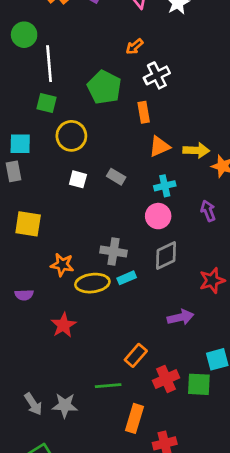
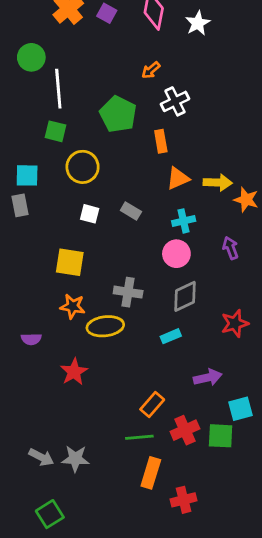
yellow square: (28, 224) -> (70, 262), moved
cyan rectangle: (127, 278) -> (171, 336), moved
purple arrow: (180, 317) -> (208, 377), moved
green line: (108, 386) -> (139, 437), moved
gray arrow: (33, 404) -> (41, 457), turned -30

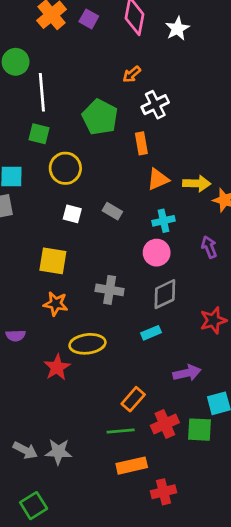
yellow ellipse: (105, 326) -> (87, 344), moved
orange rectangle: (151, 473) -> (132, 466), turned 60

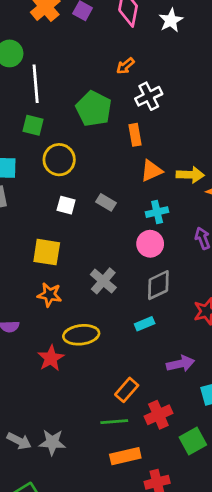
gray cross: (110, 290) -> (103, 281), turned 32
green square: (199, 430) -> (193, 441), moved, turned -32

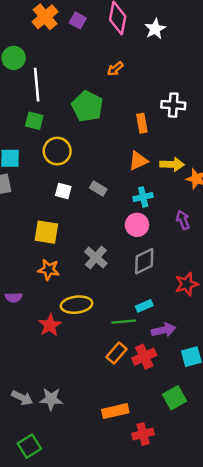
white cross: (149, 96) -> (173, 105), moved, turned 30
orange rectangle: (135, 135) -> (142, 123), moved
cyan rectangle: (145, 324) -> (144, 306), moved
red cross: (158, 415) -> (144, 357), moved
green line: (114, 422) -> (124, 322), moved

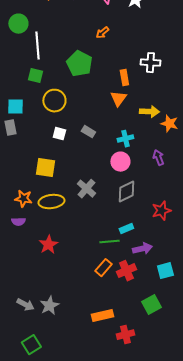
orange triangle: (138, 161) -> (118, 99), moved, turned -30
orange star: (49, 270) -> (23, 199), moved
yellow ellipse: (77, 305) -> (51, 202), moved
gray star: (51, 399) -> (49, 306), turned -30

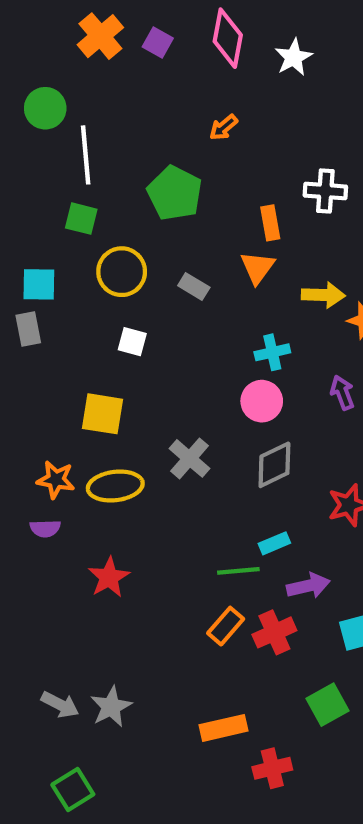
gray rectangle: (88, 132) -> (194, 287), moved

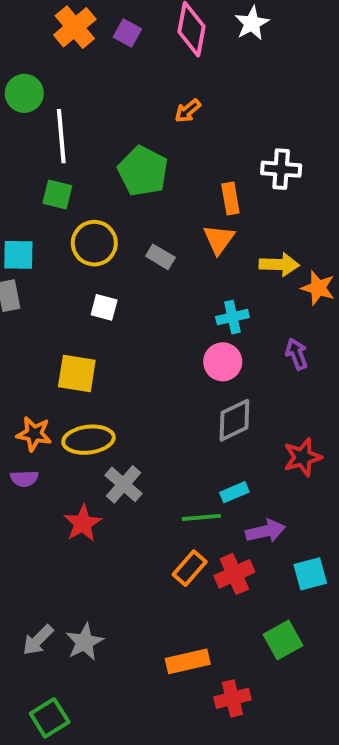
white star: (294, 57) -> (252, 23), moved
gray cross: (190, 458) -> (123, 484), moved
gray arrow: (60, 705) -> (38, 640), turned 108

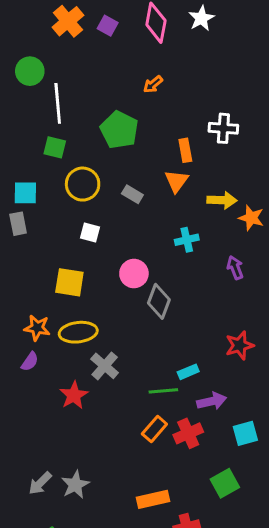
pink circle: (223, 362) -> (134, 274), moved
gray diamond: (234, 420) -> (159, 301), moved, turned -44
purple semicircle: (24, 479) -> (30, 362), turned -54

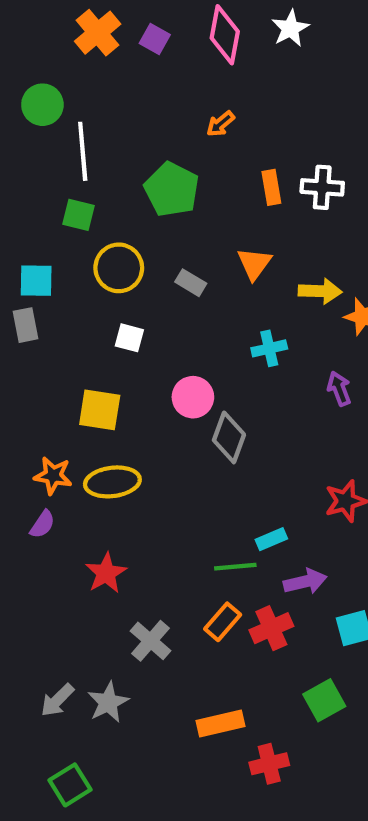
orange rectangle: (185, 150) -> (271, 187), moved
gray cross: (105, 366) -> (151, 641), moved

